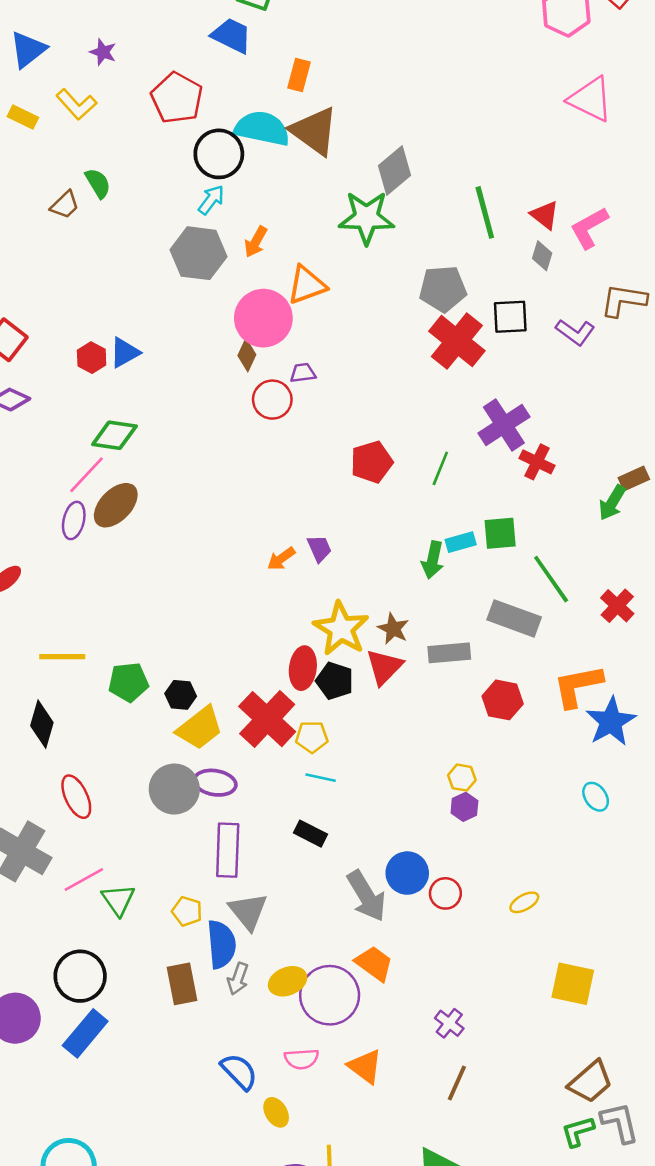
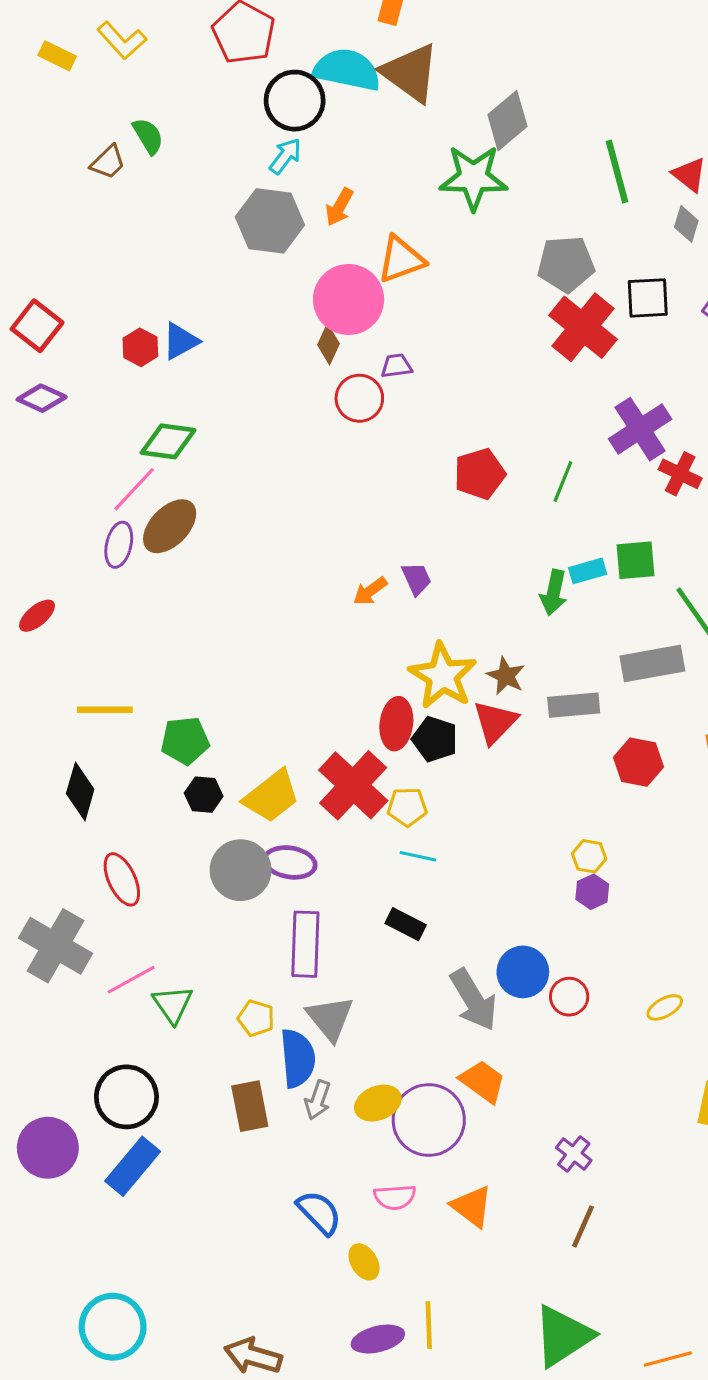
gray rectangle: (514, 618) -> (652, 663), turned -30
black hexagon: (181, 695) -> (204, 795), moved

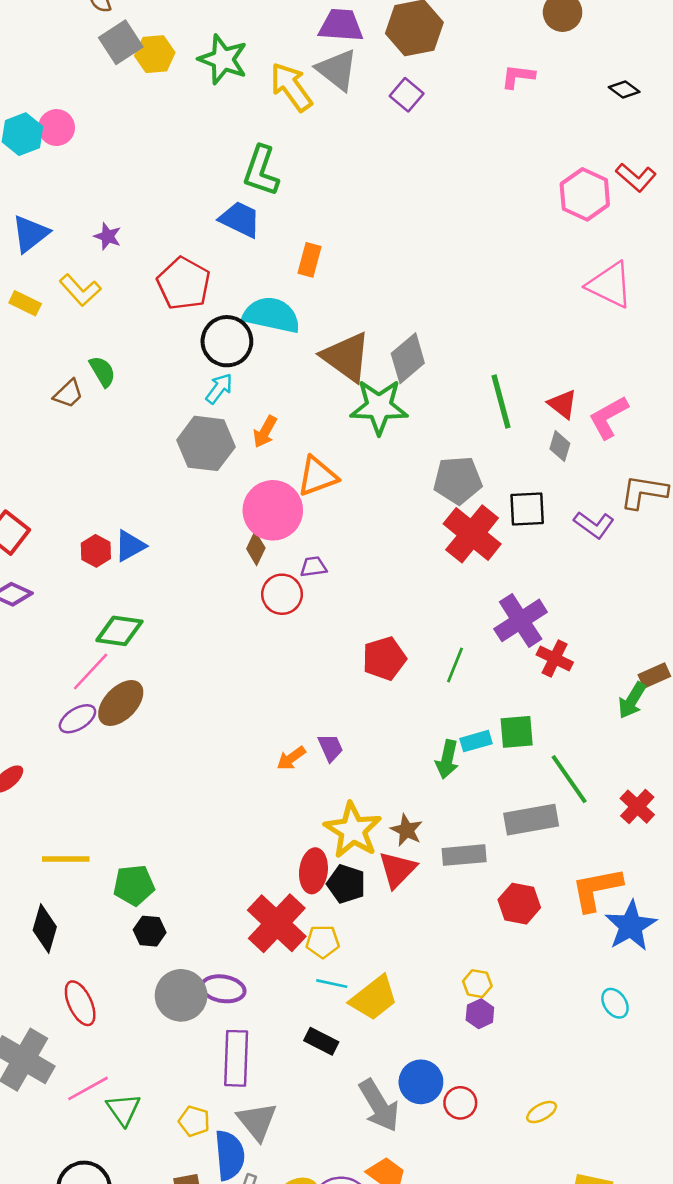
brown triangle: (410, 73) -> (346, 357), moved
purple ellipse: (119, 545) -> (77, 719), turned 45
yellow trapezoid: (271, 796) -> (374, 998), moved

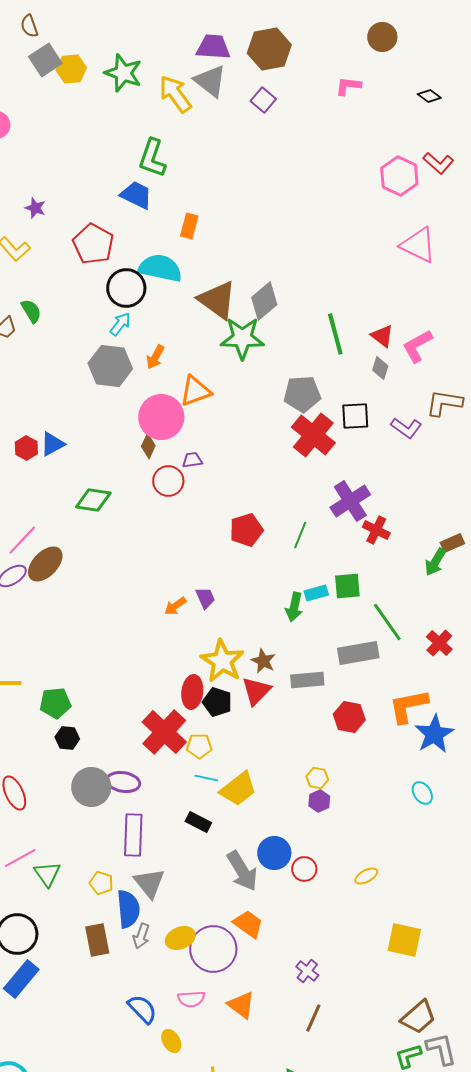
green diamond: (119, 631) -> (93, 500), moved

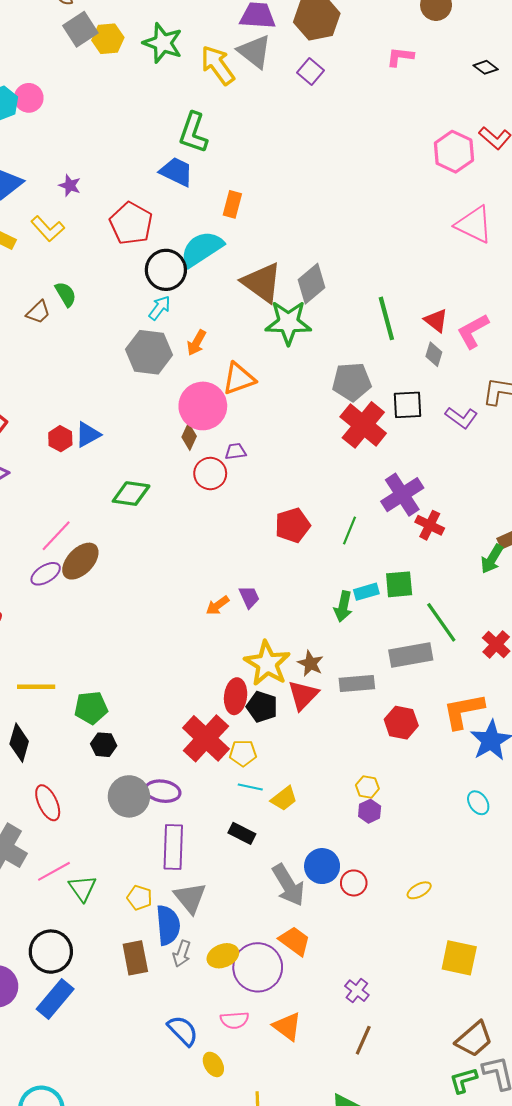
cyan semicircle: (160, 268) -> (202, 249), turned -45
yellow trapezoid: (238, 789) -> (284, 799), size x0.7

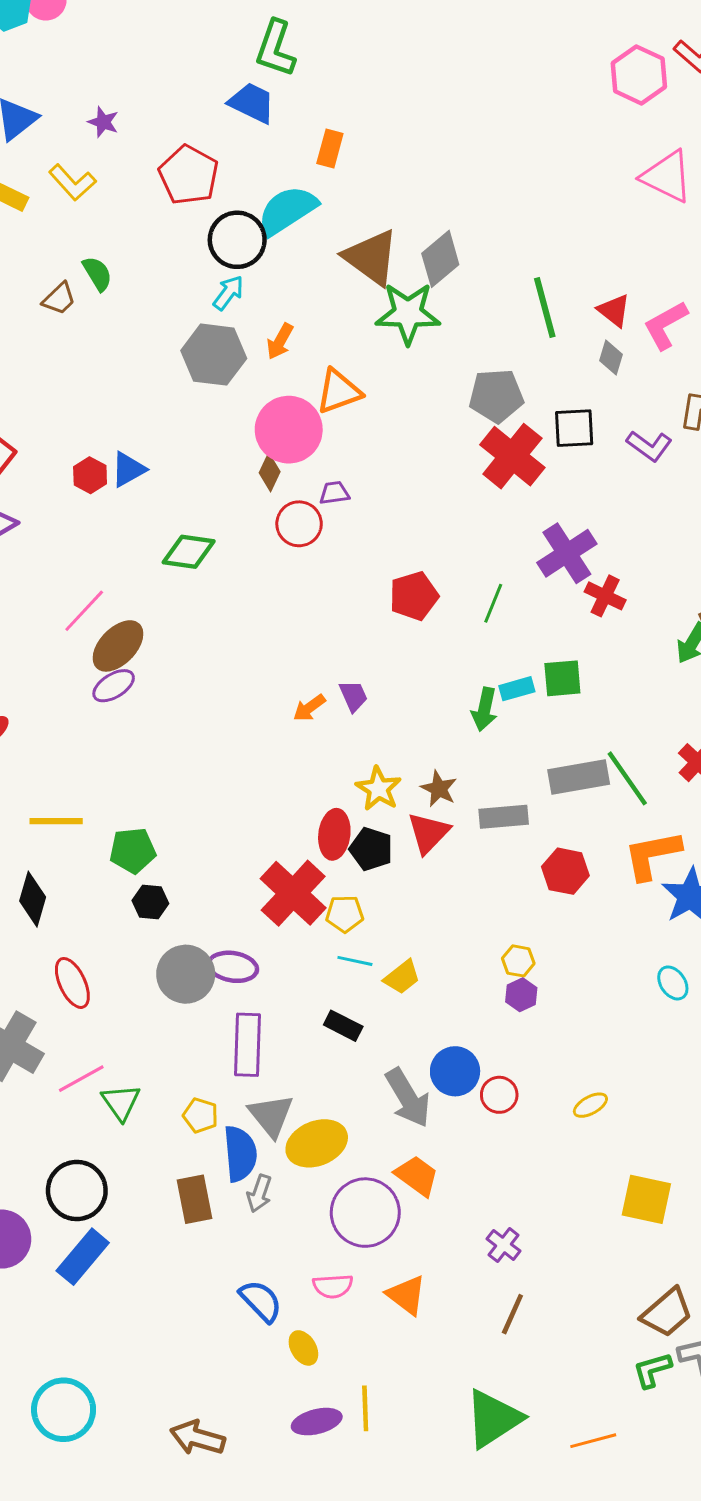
purple ellipse: (46, 574) -> (114, 686), moved
green line: (441, 622) -> (627, 778), moved
yellow star: (267, 663) -> (378, 789), size x0.7
yellow ellipse: (223, 956) -> (317, 1143), moved, size x1.4

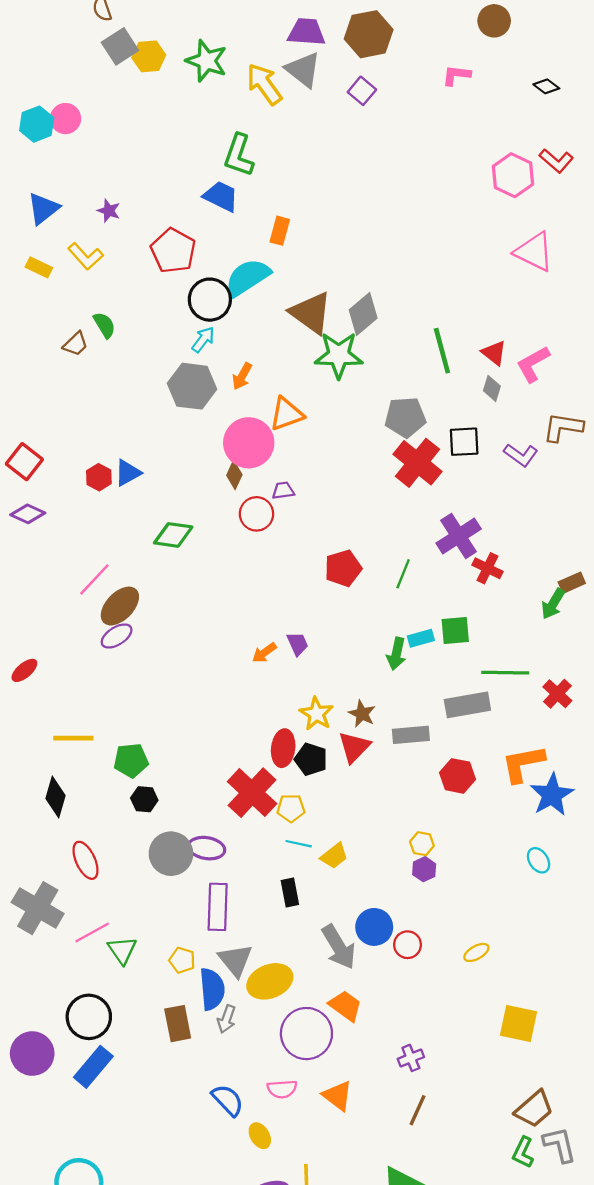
green line: (627, 778) -> (505, 673), moved, turned -54
black rectangle: (343, 1026) -> (290, 893), turned 52
purple cross: (504, 1245) -> (411, 1058), turned 30
green L-shape: (652, 1370) -> (523, 1152), turned -48

